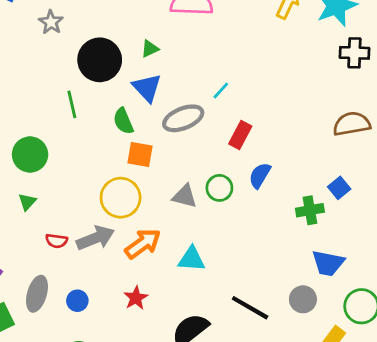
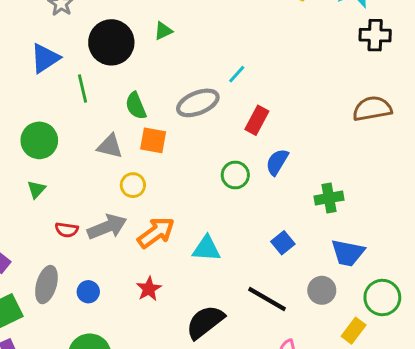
blue triangle: (147, 88) -> (45, 58), moved, turned 40
blue square: (339, 188) -> (283, 243), moved
gray triangle: (185, 196) -> (110, 146), moved
yellow circle: (121, 198) -> (133, 185), size x0.6

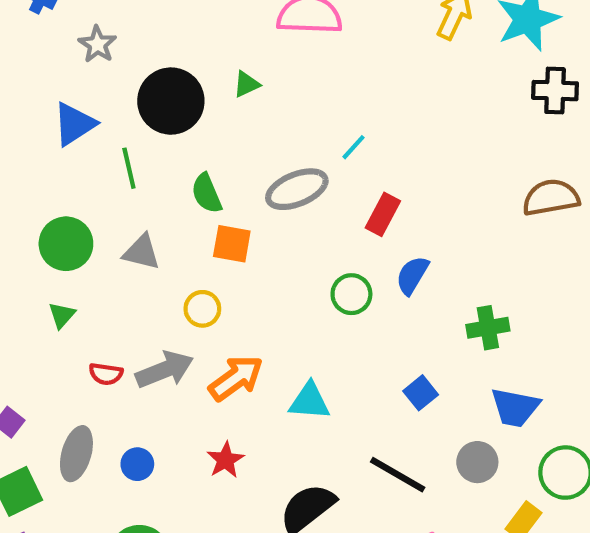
gray triangle: (110, 146) -> (142, 252), moved

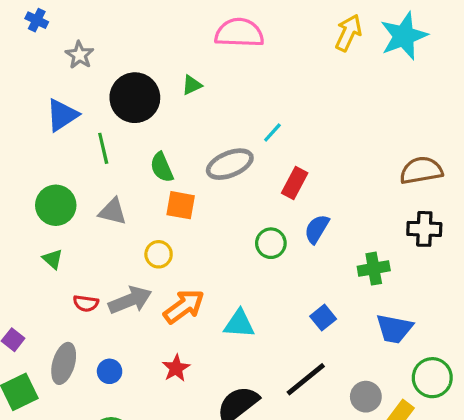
black cross: (555, 91) -> (424, 229), moved
green triangle: (62, 315) -> (53, 259), turned -30
gray circle: (477, 462) -> (366, 397), moved
black line: (398, 475) -> (306, 379), turned -69

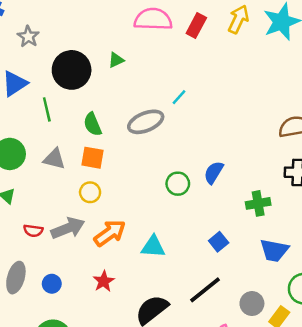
red rectangle: (295, 183) -> (196, 25), moved
orange square: (181, 205) -> (93, 158), moved

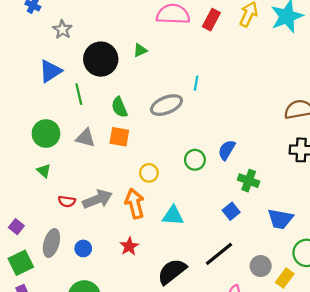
cyan line: (179, 97) -> (196, 83), turned -32
yellow circle: (90, 192) -> (149, 173), moved
green cross: (258, 203) -> (249, 181), moved, turned 30
orange arrow: (110, 233) -> (135, 204), turned -68

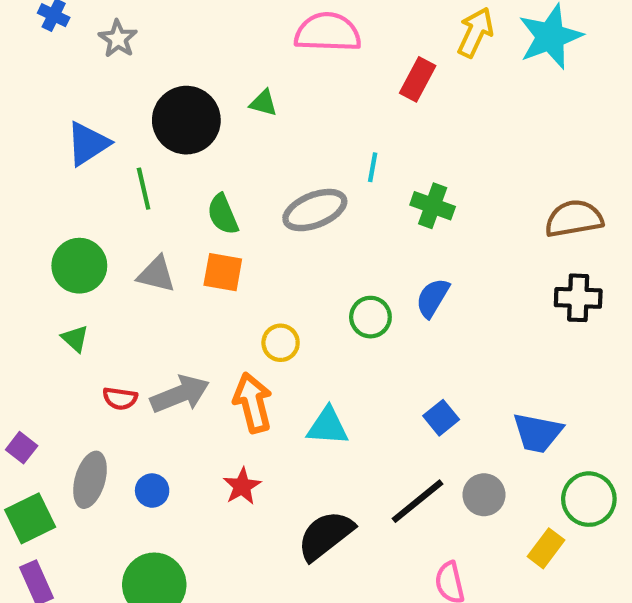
red rectangle: (211, 20) -> (418, 79), moved
gray star: (62, 29) -> (118, 39), moved
green triangle: (140, 50) -> (263, 103), turned 40
green cross: (249, 181) -> (433, 206), moved
gray circle: (261, 266) -> (484, 495), moved

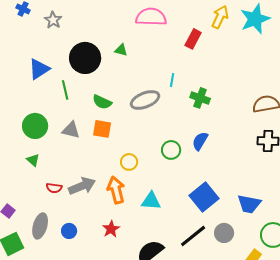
green semicircle: (223, 214) -> (102, 102), turned -42
blue square: (441, 418) -> (204, 197), size x1.8

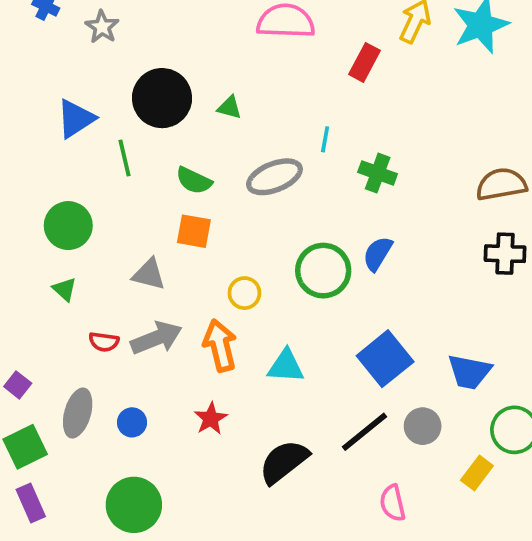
green triangle: (121, 50) -> (229, 107), moved
gray triangle: (71, 130) -> (149, 274), moved
green circle: (171, 150) -> (323, 271), size x1.5

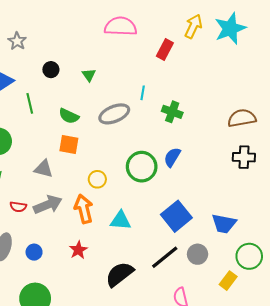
gray star: (102, 27) -> (17, 41), moved
black circle: (162, 98) -> (51, 70), size x0.5
green triangle: (229, 107) -> (89, 75), turned 40

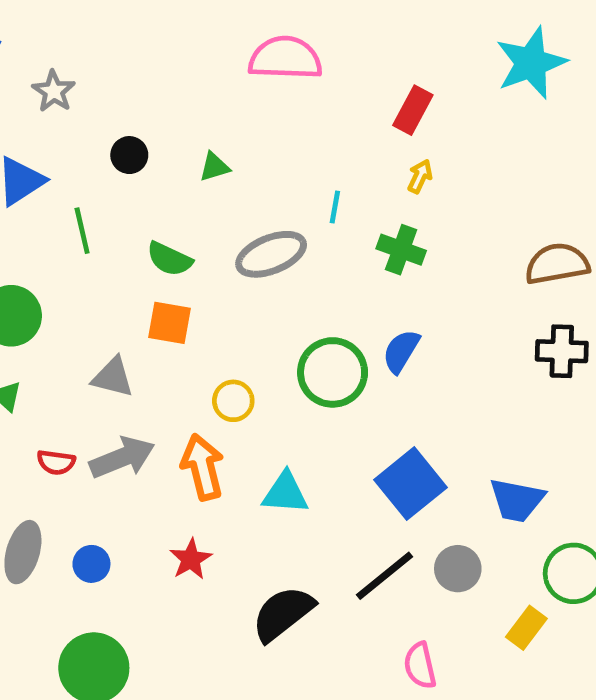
yellow arrow: (193, 26) -> (420, 176), moved, size x0.6
red rectangle: (165, 50) -> (413, 110), moved
green triangle: (89, 75) -> (214, 167), turned 48

